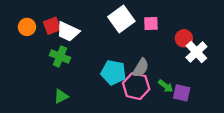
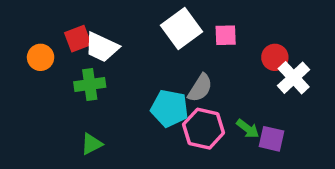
orange circle: (27, 27) -> (41, 57), moved
green cross: (60, 56) -> (90, 84), turned -30
gray semicircle: (141, 68) -> (200, 88), moved

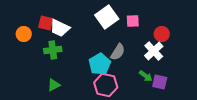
red square: (78, 39) -> (46, 23), turned 35
white cross: (294, 78) -> (154, 51), moved
cyan pentagon: (170, 108) -> (100, 64), turned 30
pink hexagon: (204, 129) -> (106, 85), moved

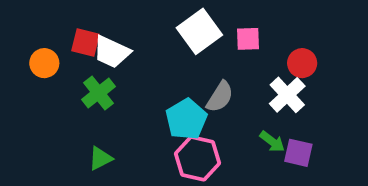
green cross: (53, 50) -> (98, 93), turned -30

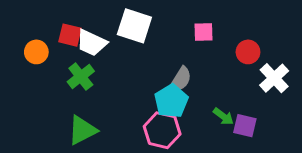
white square: (199, 31) -> (134, 26), moved, turned -36
white cross: (287, 95) -> (274, 78), moved
cyan pentagon: (186, 119) -> (171, 101), moved
green triangle: (100, 158) -> (82, 130), size x1.5

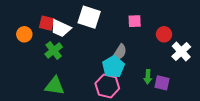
green arrow: (223, 116) -> (148, 77), turned 56
green triangle: (82, 130) -> (55, 86), turned 35

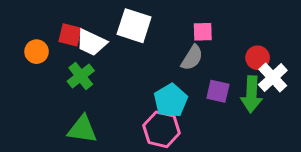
red circle: (164, 34) -> (258, 58), moved
gray semicircle: (119, 53) -> (192, 58), moved
green arrow: (148, 77) -> (251, 94), moved, size x1.6
purple square: (162, 83) -> (218, 91), moved

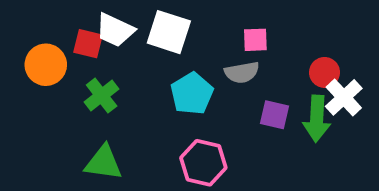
white trapezoid: (91, 42) -> (115, 30), moved
orange circle: (37, 52) -> (46, 65), size x1.4
gray semicircle: (192, 58) -> (242, 72), turned 48
cyan pentagon: (171, 100) -> (192, 94), moved

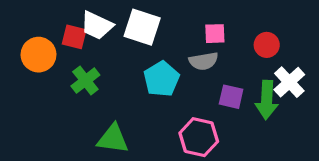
red circle: (325, 72) -> (267, 45), moved
green triangle: (103, 163) -> (113, 139), moved
pink hexagon: (203, 163) -> (199, 137), moved

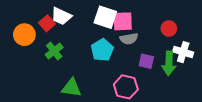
white square: (142, 27) -> (105, 17), moved
pink square: (215, 34) -> (123, 21), moved, size x1.5
red square: (74, 37) -> (47, 23), turned 35
white cross: (289, 82) -> (183, 52), turned -30

